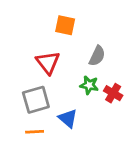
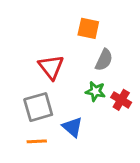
orange square: (65, 25) -> (88, 28), moved

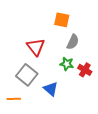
gray square: (38, 107) -> (27, 75), turned -35
orange line: (37, 141) -> (14, 99), moved

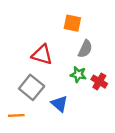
red triangle: (36, 47) -> (42, 55), turned -36

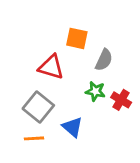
orange square: (72, 23) -> (77, 38), moved
orange line: (16, 115) -> (34, 138), moved

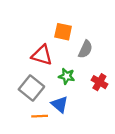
green star: (95, 91) -> (67, 76), moved
orange line: (34, 138) -> (40, 116), moved

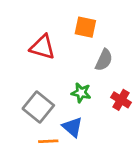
orange square: (63, 32) -> (85, 27), moved
red triangle: (42, 55) -> (43, 47), moved

